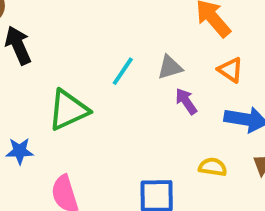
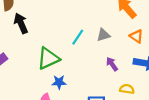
purple arrow: (186, 101) -> (112, 64), moved
blue star: (20, 151) -> (59, 82), moved

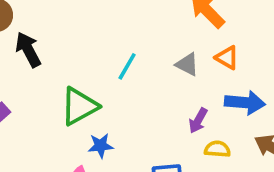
gray triangle: (103, 35) -> (187, 64), moved, turned 48
purple arrow: (112, 64) -> (198, 121), moved, turned -112

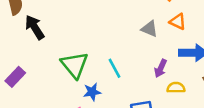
cyan line: (127, 66) -> (114, 68), moved, turned -54
green triangle: (79, 106) -> (75, 65), turned -36

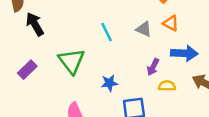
cyan line: (114, 68) -> (107, 32), moved
purple rectangle: (15, 77) -> (27, 70), moved
blue star: (92, 92) -> (109, 83), moved

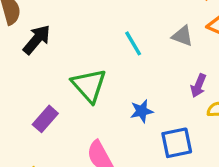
black arrow: (35, 24) -> (37, 40), turned 75
purple rectangle: (27, 70) -> (45, 119), moved

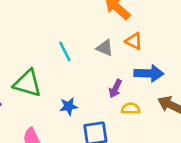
green triangle: (89, 85) -> (27, 83), turned -36

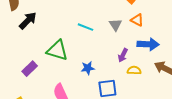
gray triangle: (105, 48) -> (115, 25), turned 32
cyan line: (65, 52) -> (86, 27), turned -42

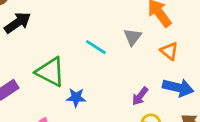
gray triangle: (115, 25) -> (133, 37), moved
blue star: (88, 68) -> (76, 97), moved

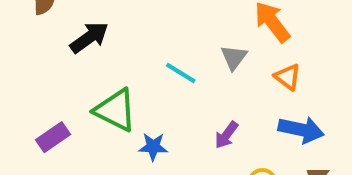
black arrow: (18, 23) -> (89, 38), moved
purple arrow: (140, 96) -> (226, 135), moved

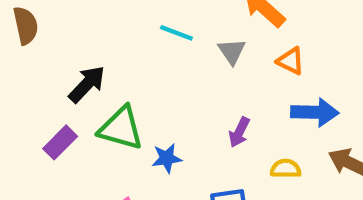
black arrow: (89, 38) -> (87, 84), moved
cyan line: (181, 73) -> (176, 33), moved
purple rectangle: (53, 137) -> (60, 142), moved

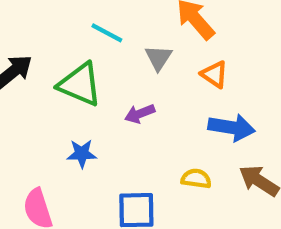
green triangle: (121, 128) -> (80, 84), moved
purple arrow: (239, 132) -> (140, 114), moved, turned 36

